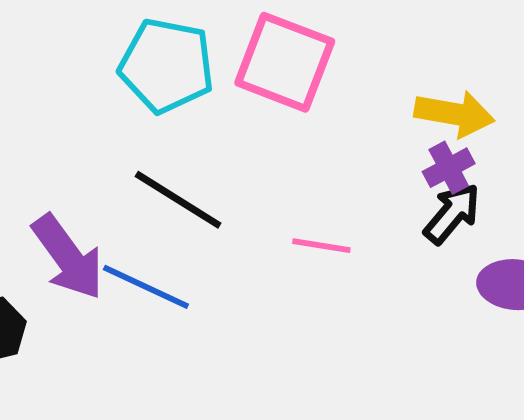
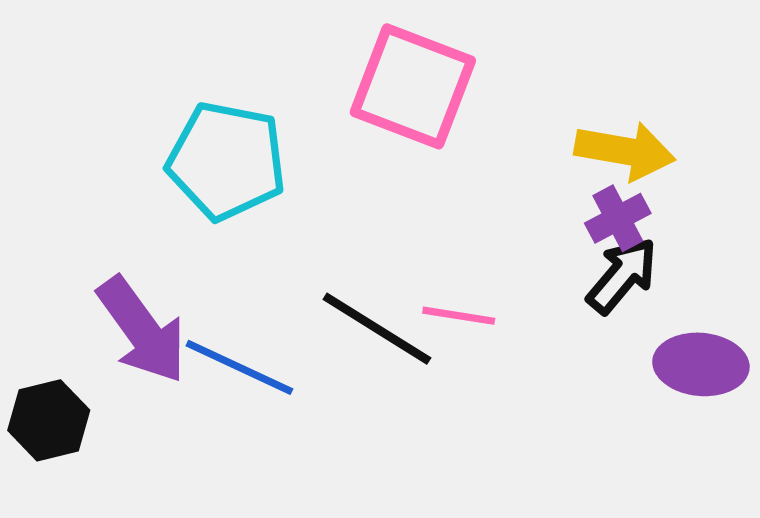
cyan pentagon: (167, 66) -> (226, 161), moved
black line: (178, 200) -> (377, 329), moved

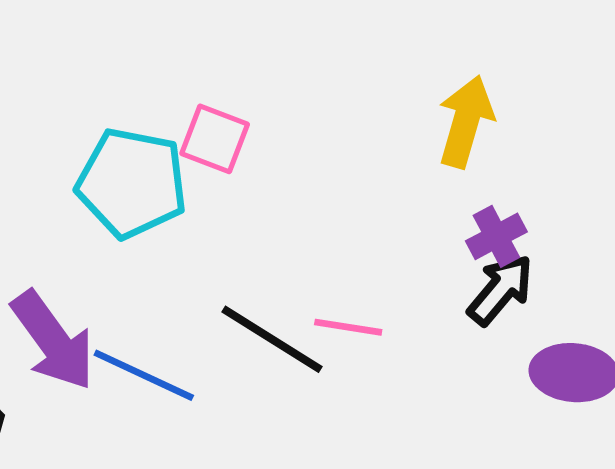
pink square: (413, 86) -> (215, 139), moved, size x0.6
yellow arrow: (625, 151) -> (466, 122), moved, turned -84

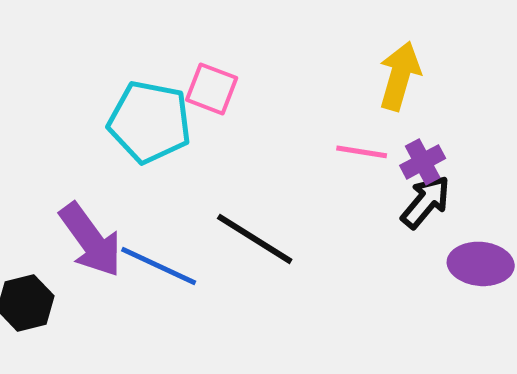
pink line: (348, 327) -> (362, 152), moved

